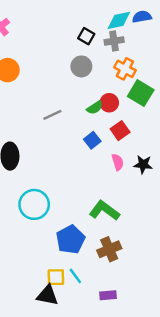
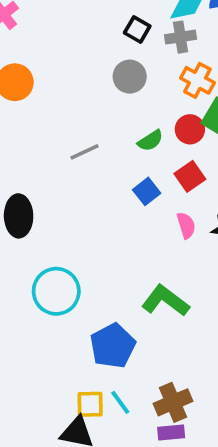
red circle: (109, 103) -> (190, 129), moved
brown cross: (109, 249) -> (173, 402), moved

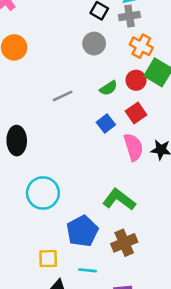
pink semicircle: (186, 225) -> (133, 147), size x1.5
cyan line: (120, 402) -> (88, 270), turned -48
brown cross: (173, 402) -> (124, 243), moved
yellow square: (90, 404) -> (48, 259), moved

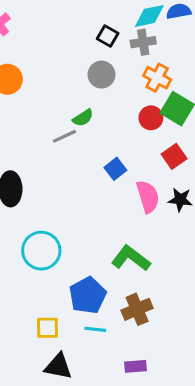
green semicircle: (108, 88) -> (83, 118), moved
red square: (136, 113) -> (174, 156), moved
cyan line: (88, 270) -> (95, 329), moved

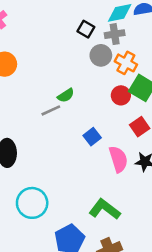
gray circle: (101, 75) -> (101, 55), moved

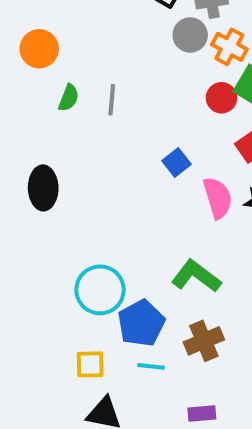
green semicircle: (66, 95) -> (69, 98), moved, turned -36
gray line: (51, 110) -> (112, 100), moved, turned -60
cyan circle: (32, 203) -> (100, 290), moved

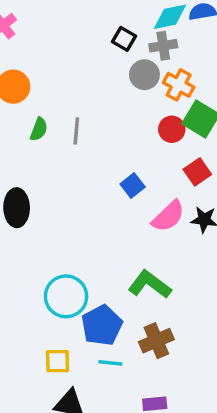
pink semicircle: (218, 198) -> (168, 216), turned 63

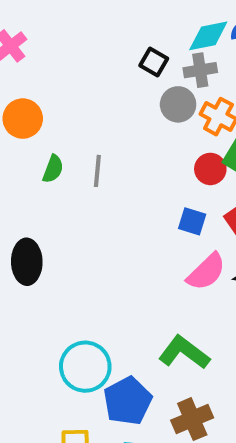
blue square: (133, 186) -> (192, 221), moved, turned -35

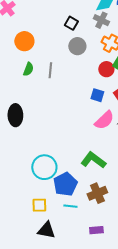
black square: (154, 62) -> (71, 23), moved
gray cross: (200, 70) -> (101, 20), turned 35
gray circle: (178, 104) -> (77, 46), moved
orange circle: (23, 119) -> (24, 41), moved

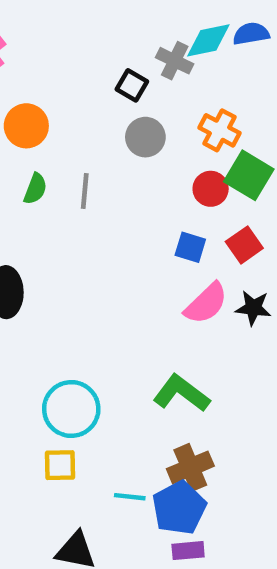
gray cross: (101, 20) -> (175, 61), moved
blue pentagon: (65, 184) -> (179, 508), moved
yellow square: (39, 205) -> (60, 465), moved

